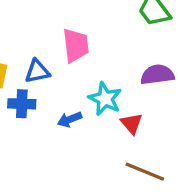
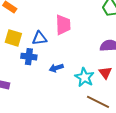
cyan star: (105, 99) -> (84, 77), moved
red triangle: (132, 123) -> (105, 73), moved

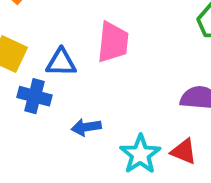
red triangle: (105, 73) -> (184, 151), turned -40

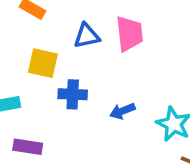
blue triangle: (61, 63) -> (87, 36), moved

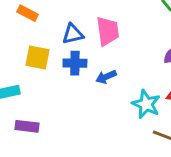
blue cross: (73, 94) -> (75, 63), moved
blue arrow: (122, 111) -> (106, 77), moved

